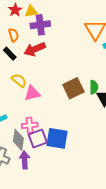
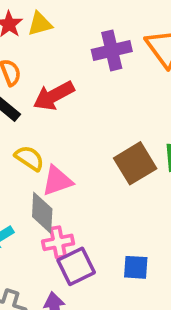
purple cross: (40, 25) -> (112, 50), moved
blue square: (57, 138) -> (136, 267), moved, size x0.6
gray diamond: (18, 140) -> (42, 213), moved

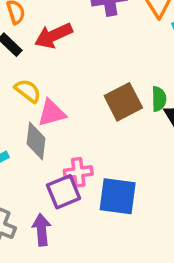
pink cross: (58, 242) -> (78, 172), moved
blue square: (136, 267) -> (118, 196), size x1.6

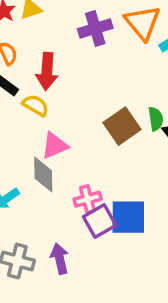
red arrow: (53, 36) -> (47, 71), turned -54
yellow semicircle: (28, 91) -> (36, 105), moved
purple square: (64, 192) -> (100, 221), moved

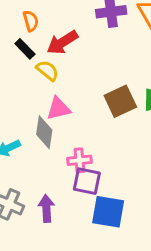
red arrow: (47, 71) -> (62, 42), turned 44
blue square: (128, 217) -> (108, 212), moved
purple square: (100, 221) -> (87, 181), turned 32

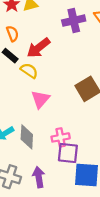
pink triangle: (58, 109) -> (40, 99), turned -30
gray diamond: (44, 132) -> (27, 137), moved

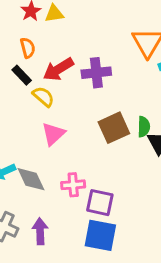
purple cross: (74, 21) -> (96, 73), moved
gray diamond: (27, 137) -> (31, 179), turned -35
purple square: (68, 153) -> (100, 203), moved

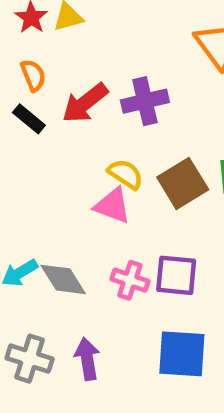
yellow semicircle: (43, 97) -> (126, 174), moved
pink triangle: (53, 134) -> (113, 206), moved, turned -50
pink cross: (73, 185) -> (130, 280), turned 30
purple square: (100, 203) -> (176, 275), moved

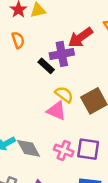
purple cross: (145, 101) -> (62, 54), moved
red arrow: (85, 103) -> (80, 37), moved
black rectangle: (29, 119) -> (46, 66), moved

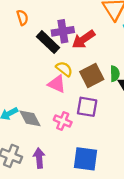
red arrow: (80, 37) -> (83, 39), moved
black rectangle: (46, 66) -> (48, 42), size x1.5
purple square: (88, 149) -> (87, 107), moved

